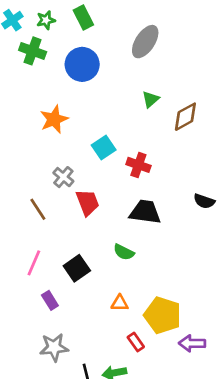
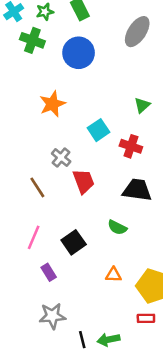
green triangle: (151, 99) -> (142, 105), moved
red rectangle: (136, 342) -> (146, 318), moved, turned -56

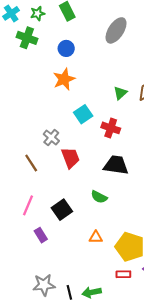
blue circle: (79, 53) -> (66, 48), size x0.6
orange star: (52, 104) -> (64, 79), moved
gray star: (52, 316) -> (44, 285), moved

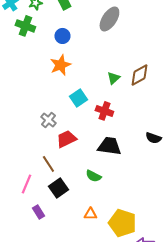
red trapezoid: (70, 158) -> (66, 139), turned -95
brown line: (31, 163) -> (48, 164), moved

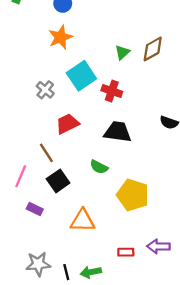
cyan square: (78, 98) -> (81, 76), size x1.4
gray cross: (48, 120) -> (45, 90), moved
purple rectangle: (38, 212) -> (35, 209), turned -32
orange triangle: (90, 214) -> (83, 221), moved, size x1.6
yellow pentagon: (122, 223) -> (133, 195), moved

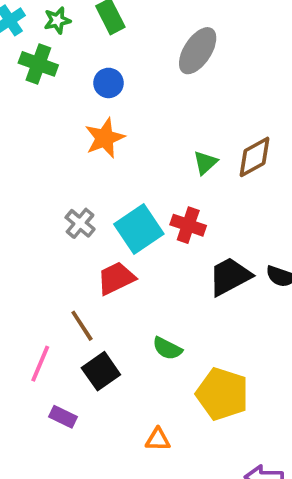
cyan square: (81, 76) -> (139, 229), moved
black trapezoid: (118, 132) -> (230, 276), moved, turned -36
orange triangle: (83, 221) -> (158, 439), moved, size x0.6

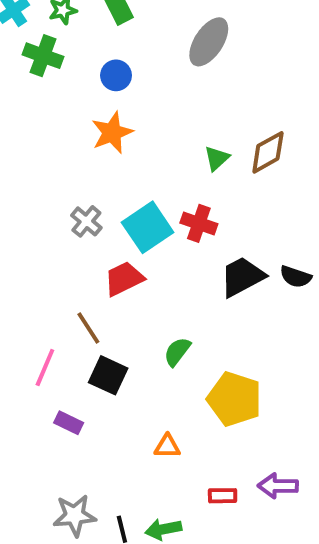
green semicircle: (167, 348) -> (177, 352), turned 100
black square: (101, 371) -> (108, 375), turned -30

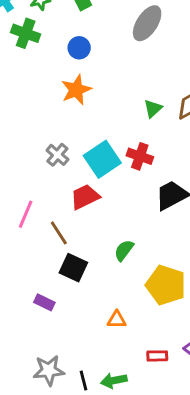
pink line: (45, 367) -> (26, 214), moved

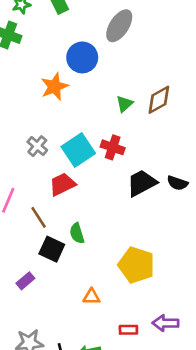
blue circle: (79, 48) -> (82, 57), moved, size x1.5
green semicircle: (124, 250) -> (77, 233), moved, turned -54
purple rectangle: (44, 302) -> (25, 281), turned -66

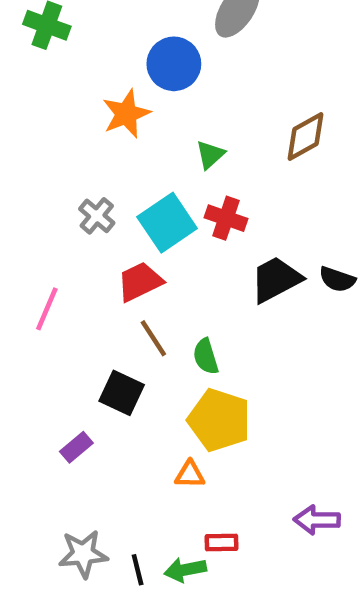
green triangle: (125, 104) -> (210, 155), moved
brown line: (39, 217) -> (153, 338), moved
green semicircle: (77, 233) -> (206, 357), moved
yellow pentagon: (136, 265) -> (219, 420), moved
red rectangle: (128, 330) -> (222, 543), moved

